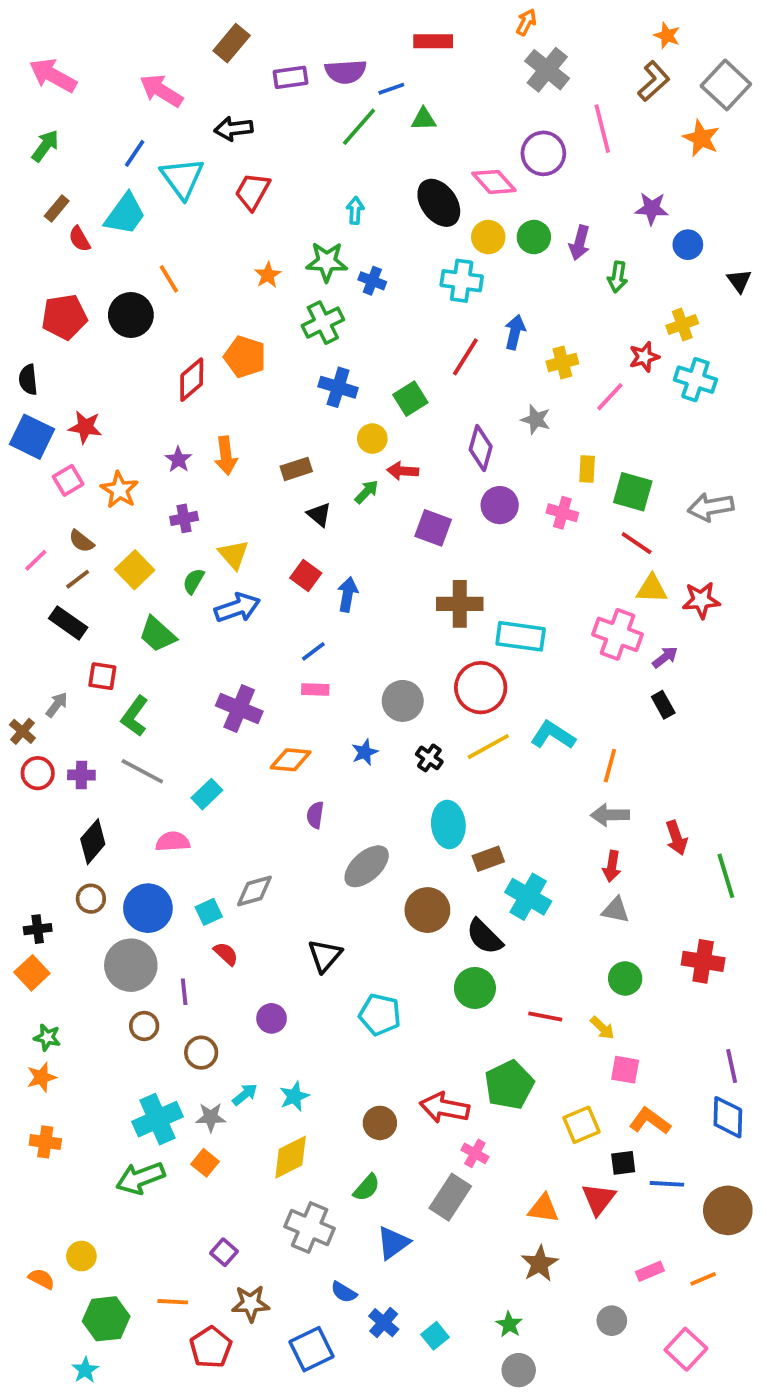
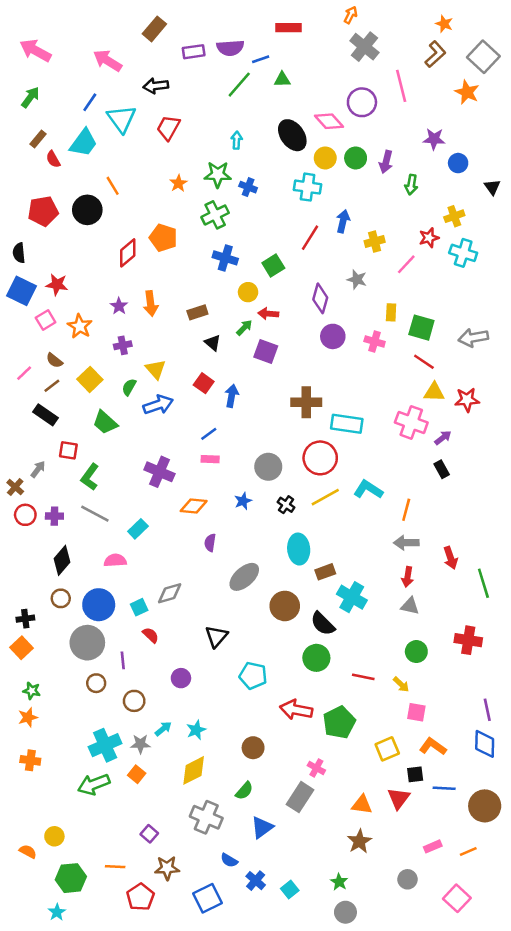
purple square: (433, 528) -> (266, 352), moved
red arrow: (445, 1108) -> (296, 710), moved

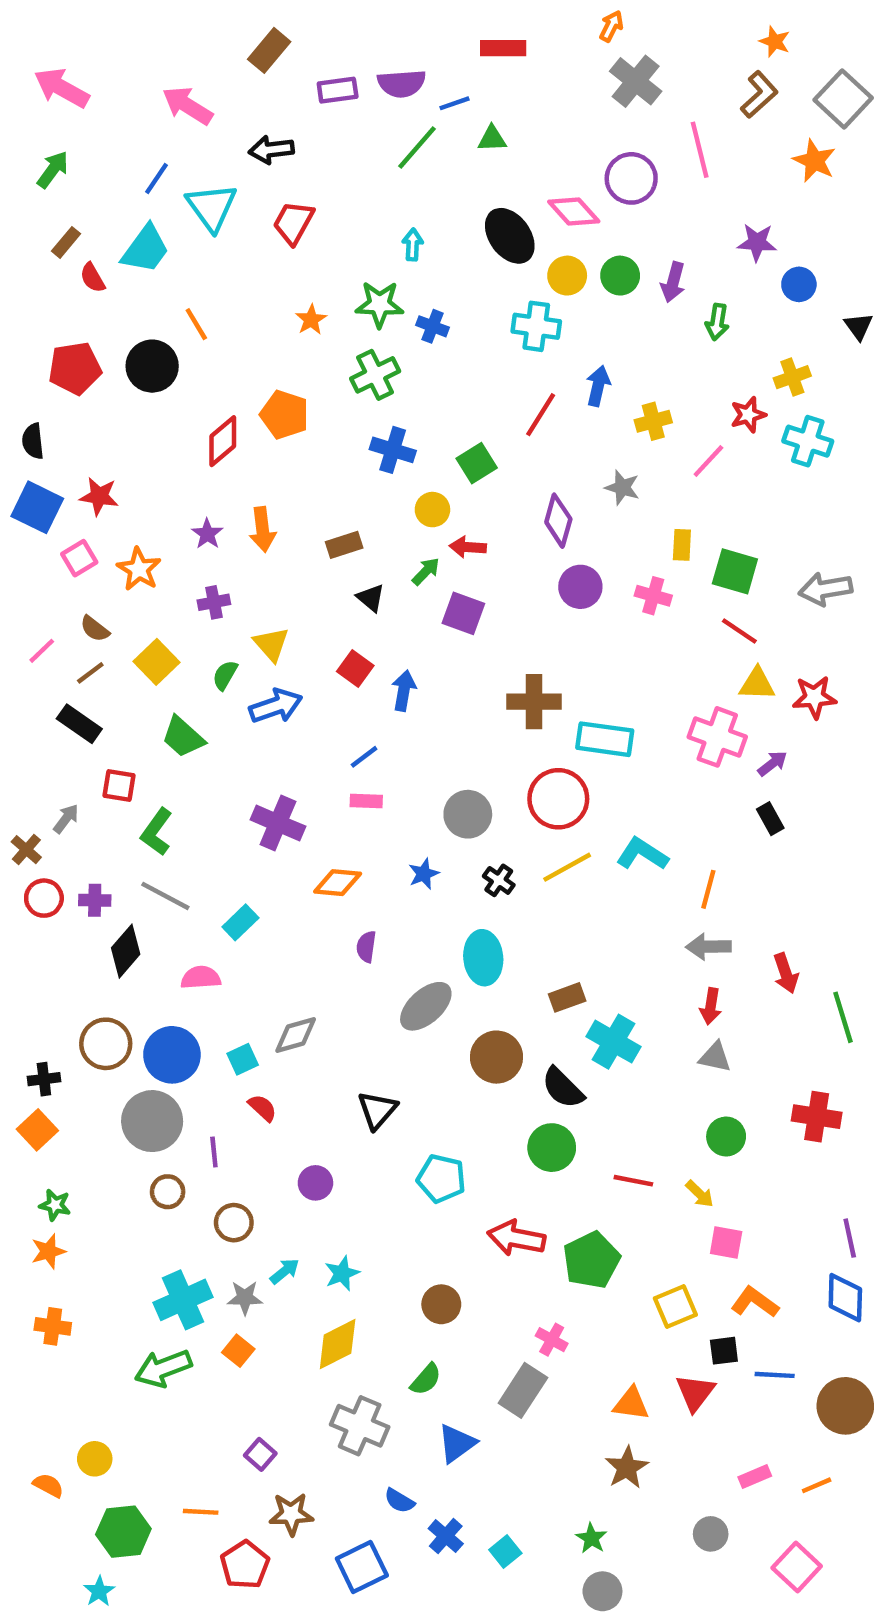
cyan ellipse: (299, 549) -> (483, 958), moved
black diamond: (62, 560) -> (126, 951), moved
brown circle: (61, 598) -> (106, 1044), size x1.5

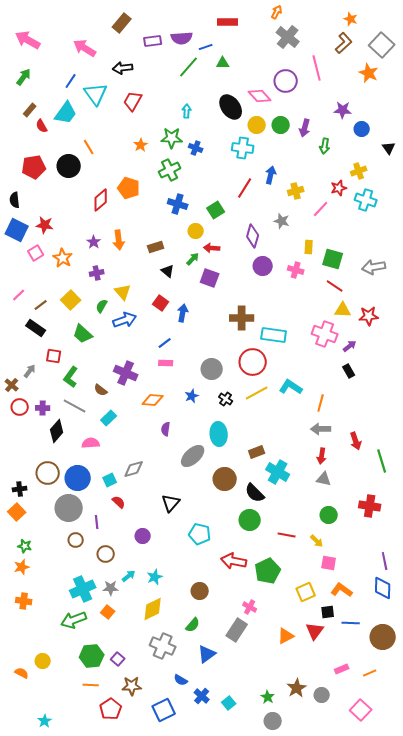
brown semicircle: (95, 629) -> (101, 390), moved
orange triangle: (631, 1404) -> (286, 636), turned -36
brown star: (627, 1468) -> (297, 688), moved
green hexagon: (123, 1532) -> (92, 656), moved

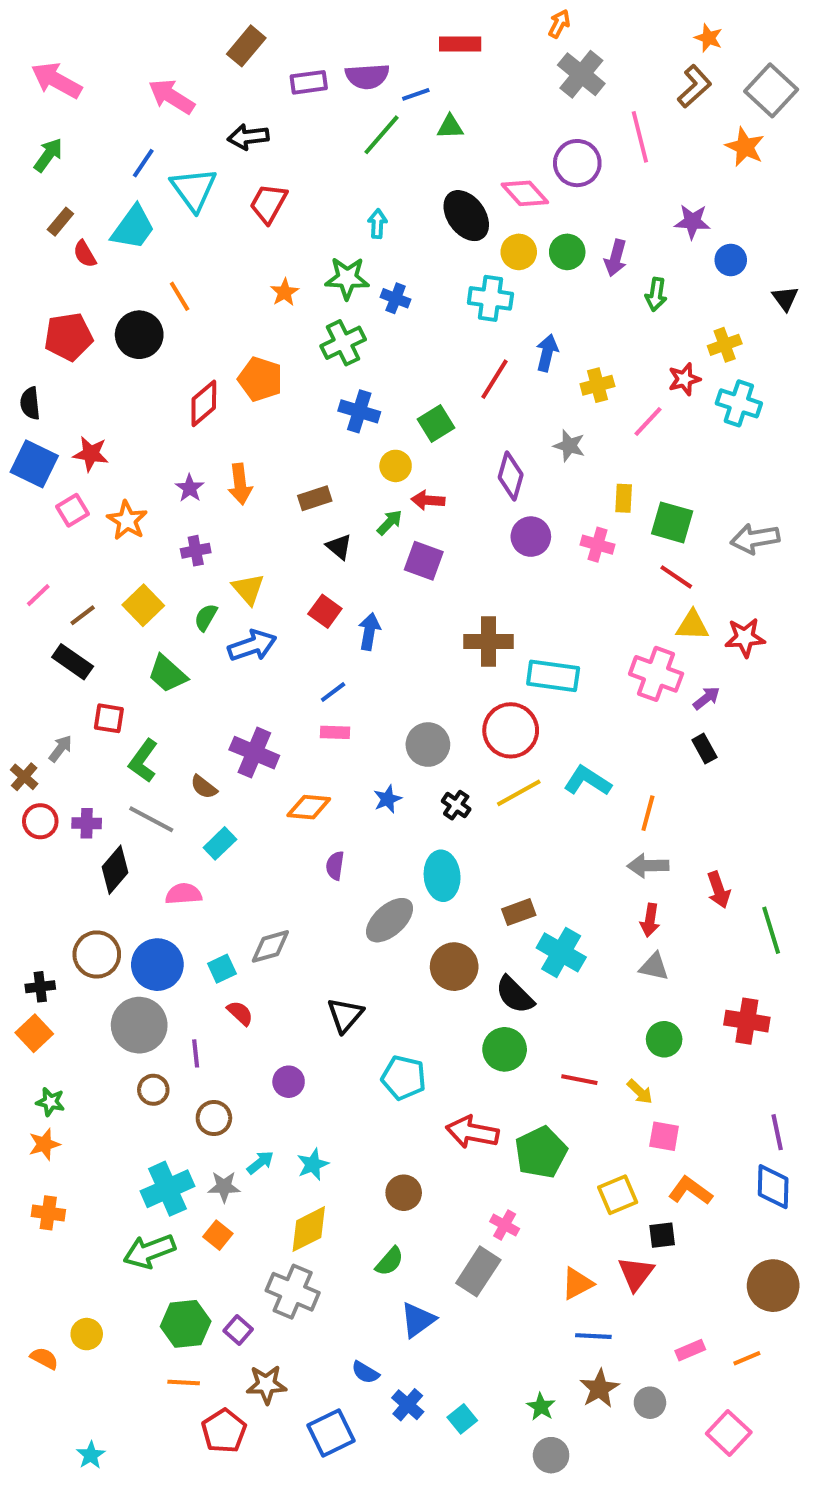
blue line: (351, 623) -> (593, 1336), moved
gray cross: (163, 646) -> (293, 1292), moved

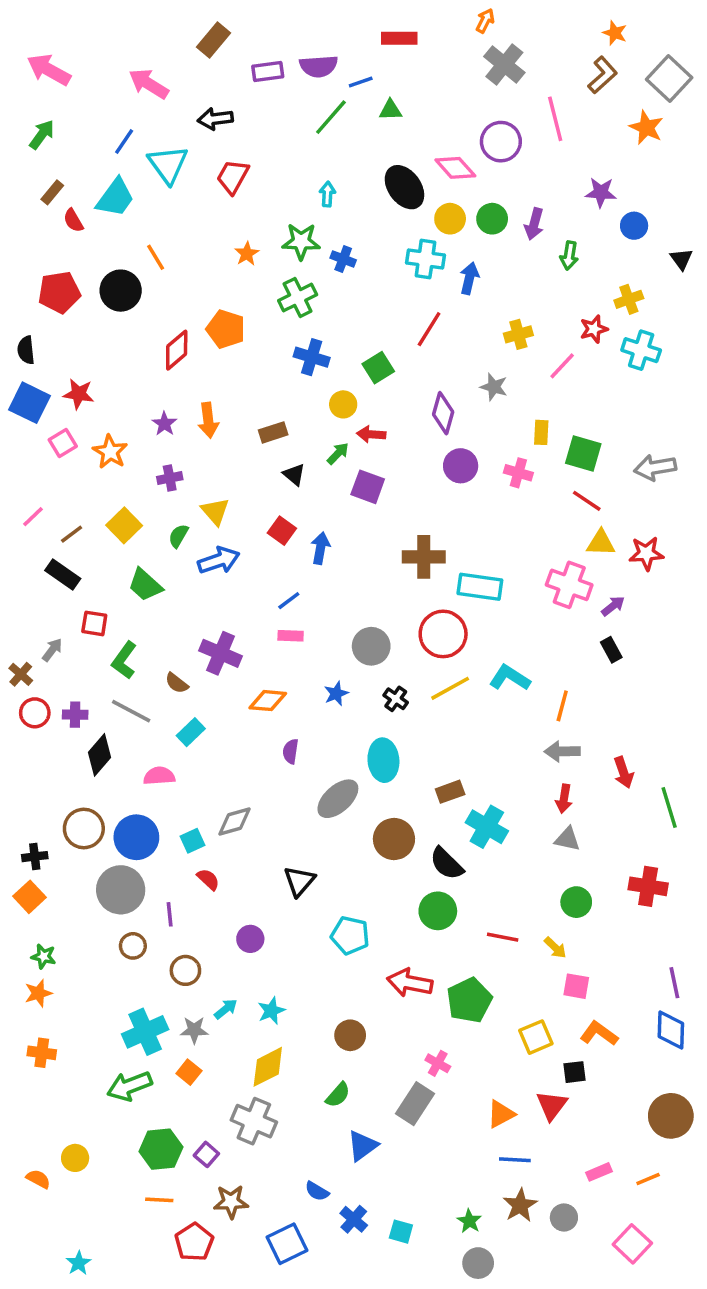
blue arrow: (547, 353) -> (469, 278), moved
cyan square: (462, 1419) -> (401, 1232), turned -35

